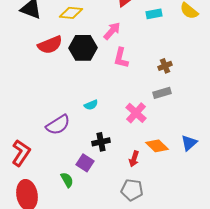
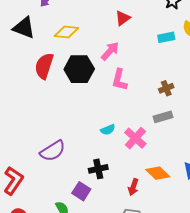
cyan rectangle: (154, 14) -> (166, 37), moved
red semicircle: (50, 45) -> (44, 66), turned 130
cyan semicircle: (91, 105) -> (108, 130), moved

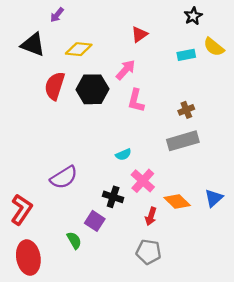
gray rectangle: (163, 117) -> (183, 141), size x1.5
pink cross: (135, 138) -> (143, 181), moved
black cross: (98, 169) -> (113, 197), turned 30

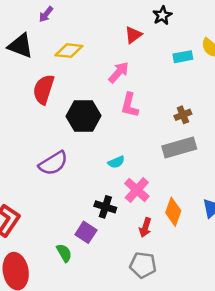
black star: (193, 16) -> (162, 15), moved
black hexagon: (92, 89) -> (84, 116), moved
purple semicircle: (64, 177) -> (53, 163), moved
orange diamond: (177, 201) -> (173, 212), turned 65

